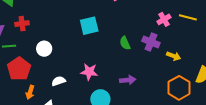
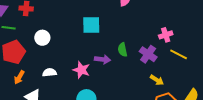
yellow line: (188, 17) -> (179, 54), moved
yellow arrow: (174, 56) -> (157, 80), moved
purple arrow: (128, 80) -> (103, 59), moved

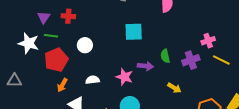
purple cross: (148, 54) -> (191, 60), turned 36
yellow arrow: (157, 80) -> (174, 88), moved

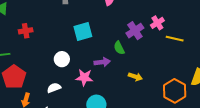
red cross: (68, 16) -> (26, 31), moved
white circle: (85, 45) -> (62, 59), moved
purple cross: (191, 60) -> (135, 31), moved

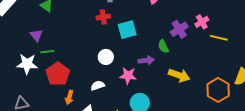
red cross: (26, 31) -> (103, 17), moved
yellow arrow: (135, 77) -> (179, 75), size x1.5

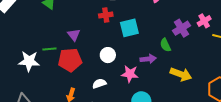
purple triangle: (36, 35) -> (74, 35), moved
red pentagon: (58, 74) -> (70, 60), moved, turned 30

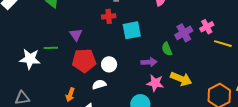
white circle: (108, 55) -> (109, 64), moved
red pentagon: (70, 60) -> (84, 61), moved
pink star: (130, 74) -> (155, 83), moved

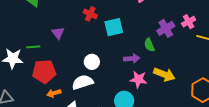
red cross: (109, 16) -> (90, 14), turned 32
red pentagon: (84, 61) -> (44, 71), moved
white semicircle: (99, 84) -> (83, 82), size x1.5
orange arrow: (70, 95) -> (54, 93), turned 56

